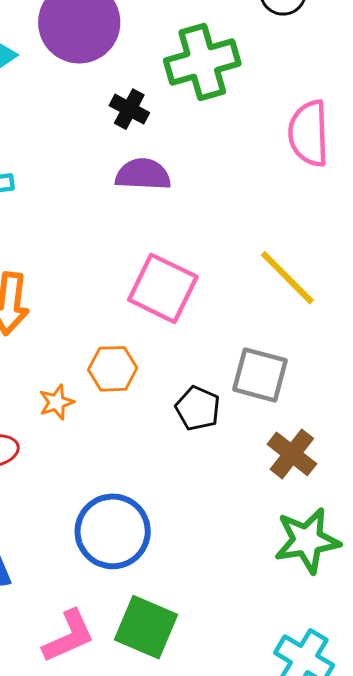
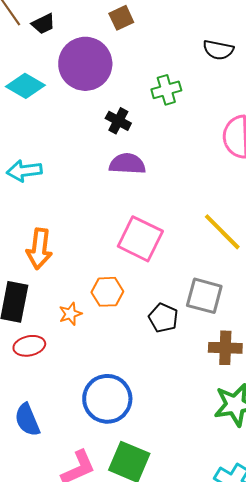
green cross: (202, 62) -> (166, 90), size x0.6
brown cross: (292, 454) -> (225, 348), turned -36

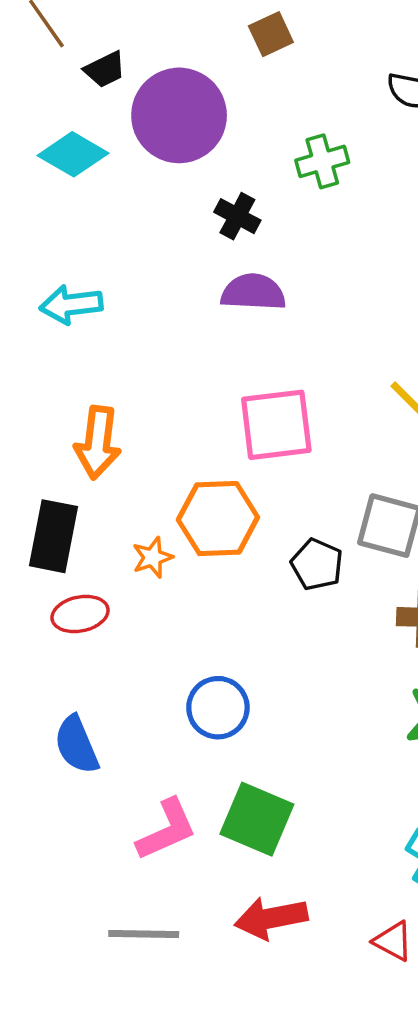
brown square: (121, 18) -> (271, 34), moved
black trapezoid: (43, 24) -> (105, 69), moved
pink square: (140, 239) -> (276, 425), turned -33
orange hexagon: (107, 292) -> (218, 519), size x1.4
blue circle: (107, 399) -> (218, 708), size x0.7

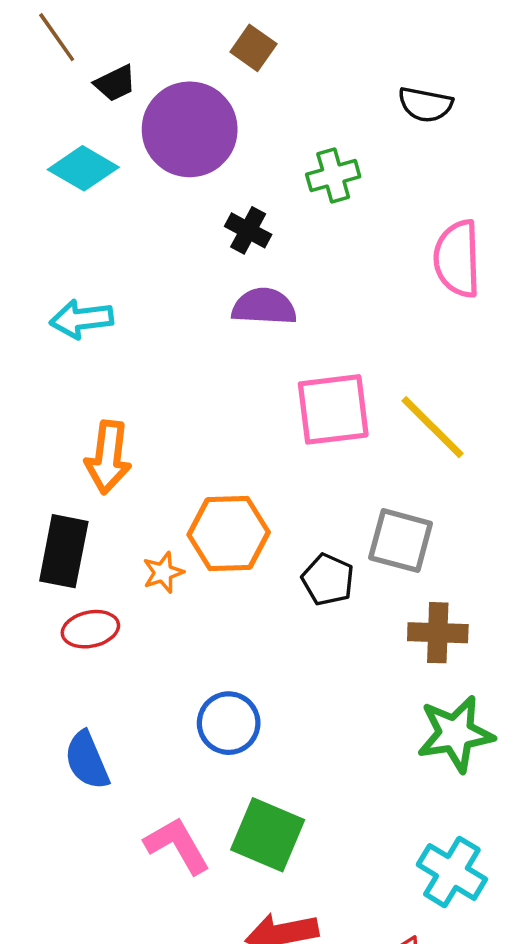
brown square: (271, 34) -> (253, 48), moved, turned -30
pink square: (276, 425) -> (333, 409), moved
pink L-shape: (167, 830) -> (177, 845), turned -96

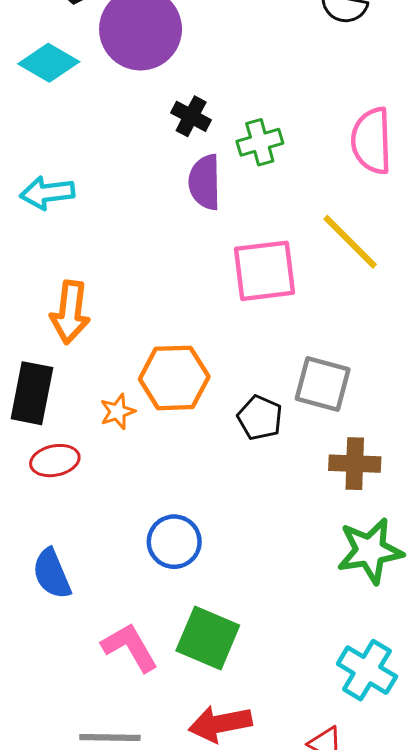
green cross: (333, 175) -> (260, 142), moved
purple semicircle: (264, 307) -> (205, 182), turned -94
yellow line: (432, 427) -> (350, 242), moved

